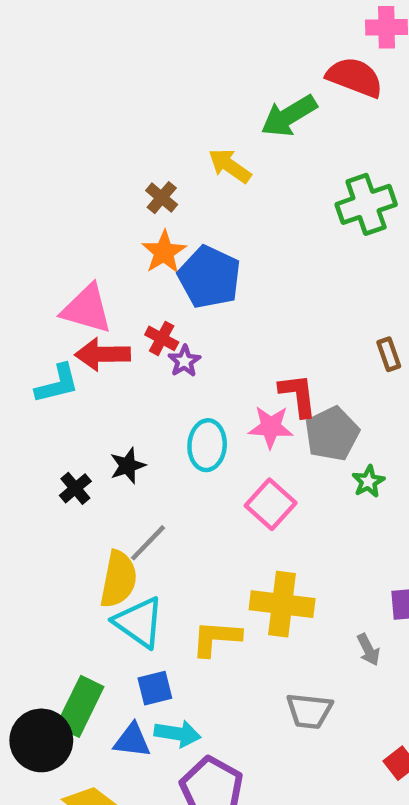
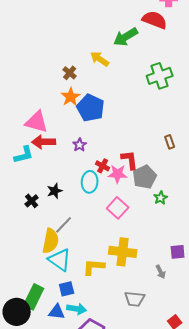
red cross: (162, 338) -> (103, 166), moved

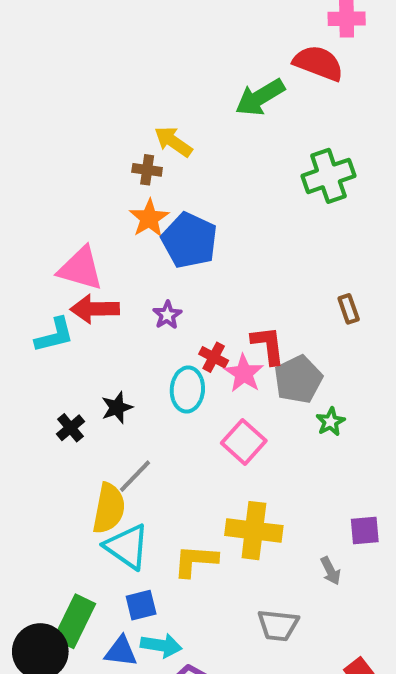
yellow arrow: (100, 59) -> (173, 142), moved
brown cross: (70, 73) -> (147, 170), turned -32
pink star: (118, 174) -> (244, 373), turned 30

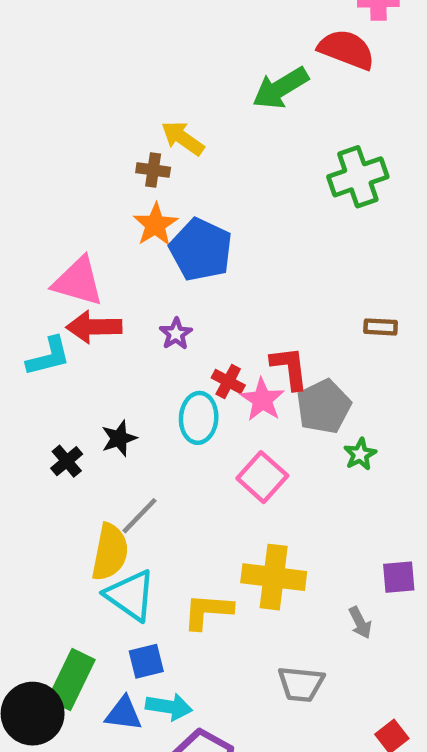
brown rectangle: (349, 309) -> (381, 327), turned -68

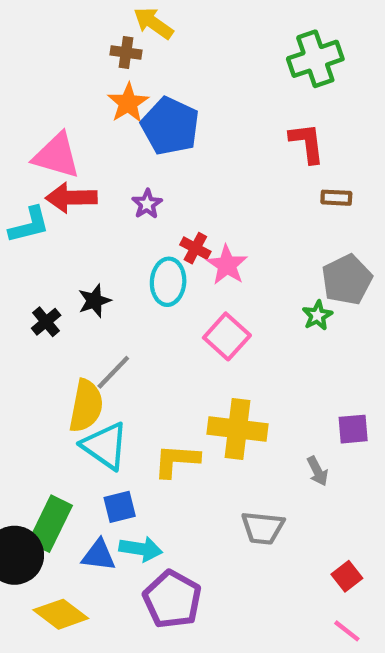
red L-shape: (290, 368) -> (307, 143), moved
gray pentagon: (324, 407) -> (347, 280), moved

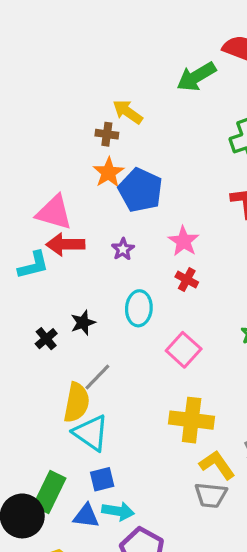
red cross: (195, 248) -> (187, 280), moved
pink star: (227, 265) -> (184, 241), moved
yellow L-shape: (176, 461) -> (217, 465), moved, turned 51

